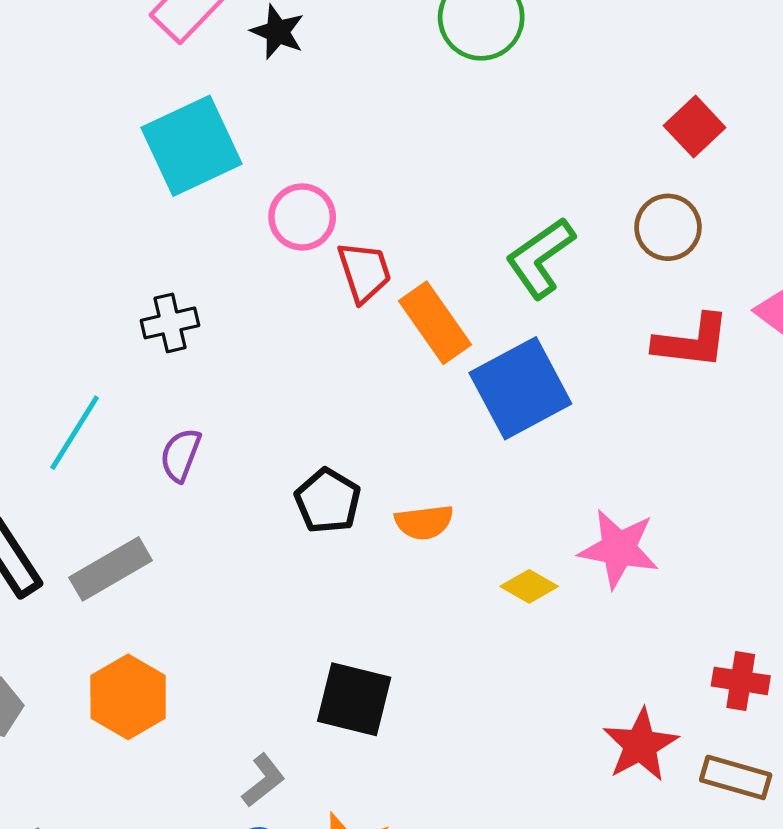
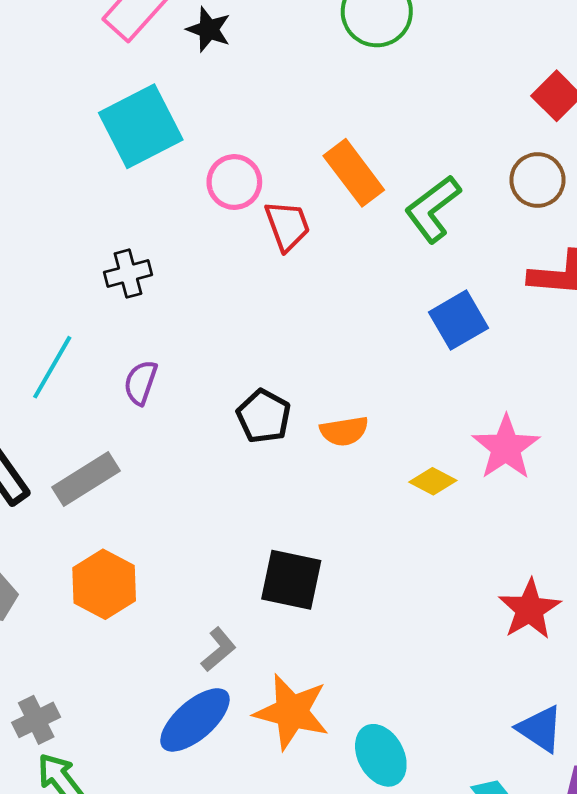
orange rectangle: (435, 323) -> (354, 173), moved
blue square: (520, 388) -> (459, 320), moved, size x0.7
pink star: (619, 549) -> (506, 447), turned 30

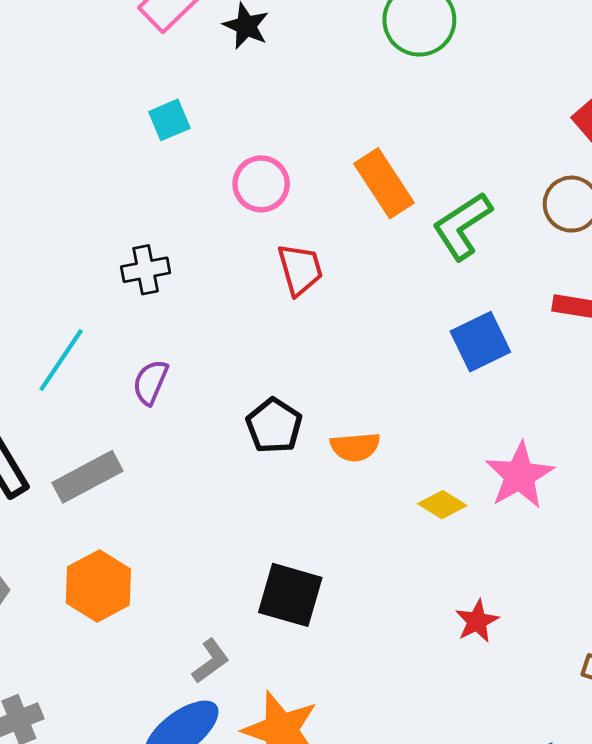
cyan square: (141, 126) -> (169, 120), size x0.5
red trapezoid: (287, 226) -> (300, 269), moved
red star: (530, 609) -> (477, 621), moved, size x0.7

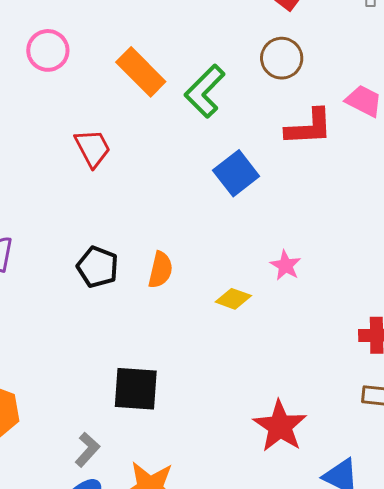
pink circle: (261, 184) -> (48, 50), moved
orange semicircle: (355, 447) -> (160, 270), turned -60
pink star: (520, 475) -> (286, 265), size x0.6
red star: (477, 621) -> (280, 426), moved, size x1.6

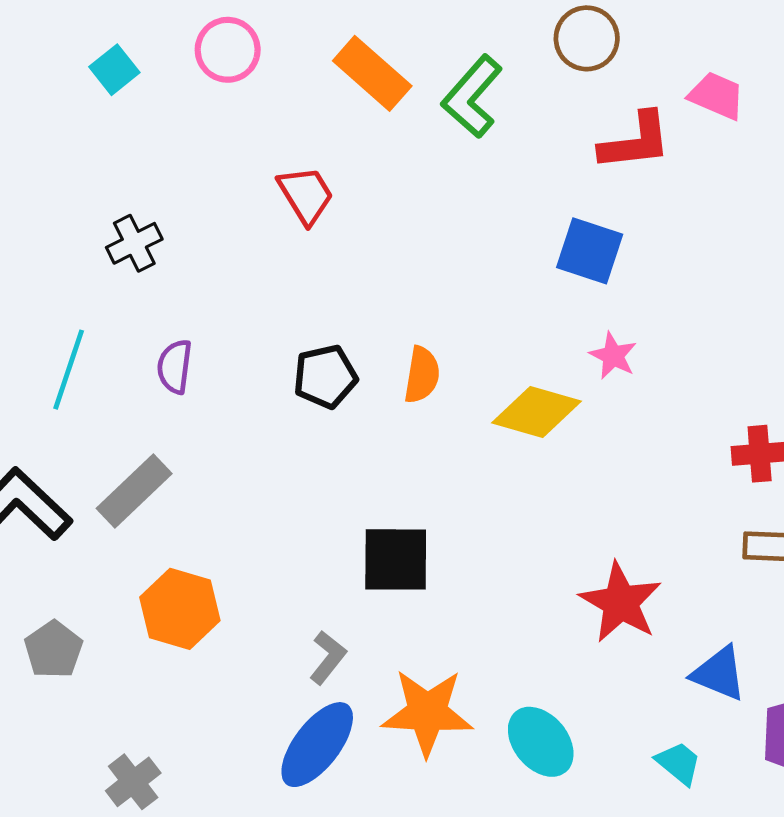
blue square: (236, 173) -> (590, 251), moved, turned -30
black pentagon: (98, 267) -> (325, 377), turned -30
yellow diamond: (233, 299) -> (536, 412), size x1.6

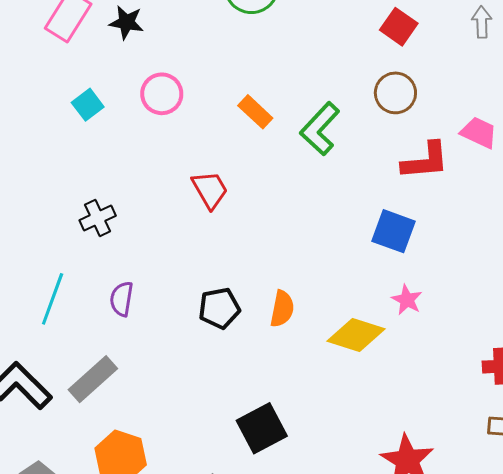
orange rectangle: (372, 73) -> (255, 112), size x0.7
black square: (396, 559) -> (262, 428), turned -30

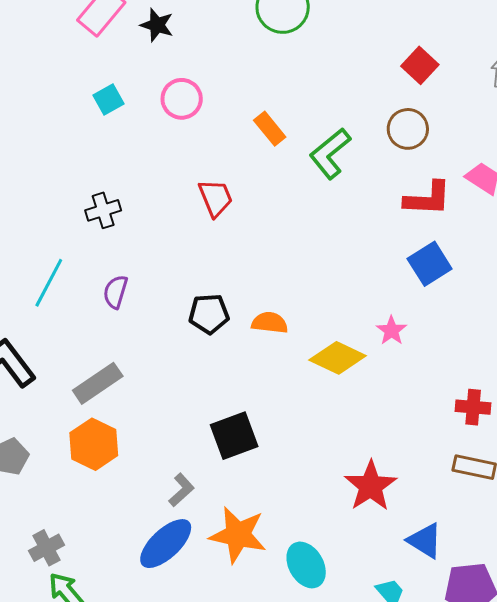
blue square: (393, 231) -> (430, 264), moved, turned 30
orange semicircle: (282, 309) -> (270, 323), turned -102
gray rectangle: (93, 379) -> (98, 383), moved

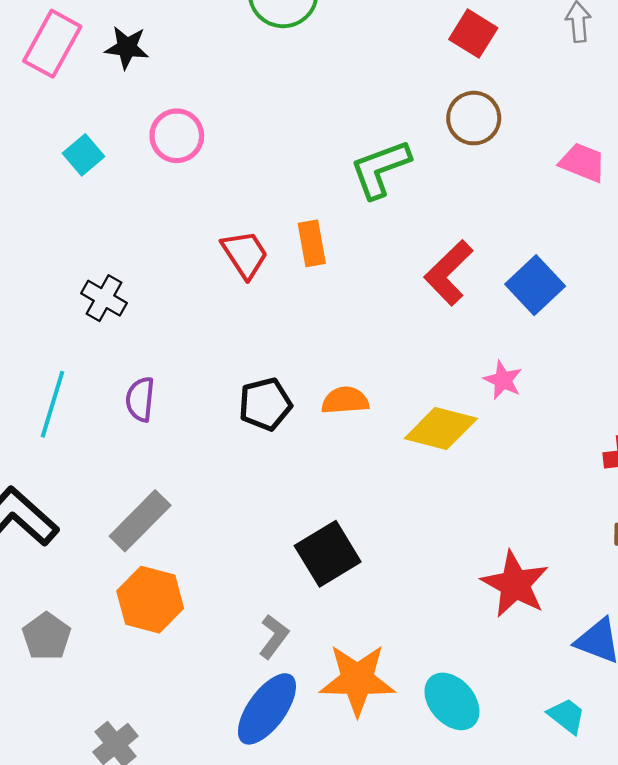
orange rectangle: (270, 129) -> (312, 243), moved, turned 40
green L-shape: (330, 154) -> (380, 169), turned 30
red L-shape: (428, 199) -> (449, 273), moved, turned 144
black cross: (103, 210) -> (104, 298), turned -32

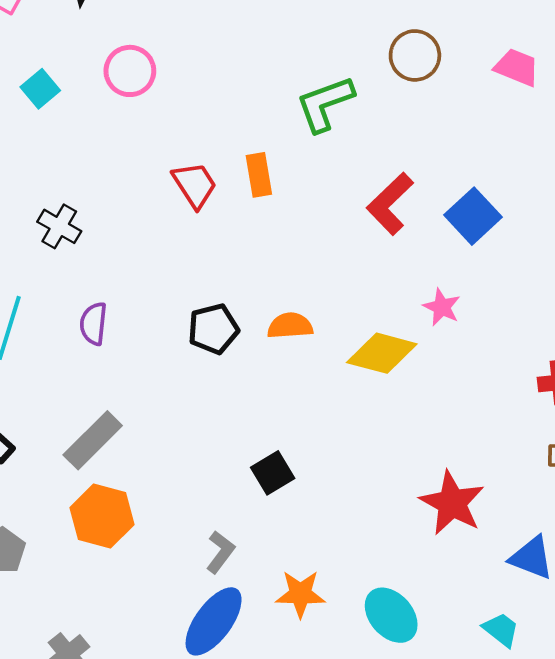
pink trapezoid: (583, 163) -> (517, 67), moved
black square: (328, 554) -> (273, 473), size x0.7
orange star: (357, 680) -> (300, 594), size x0.7

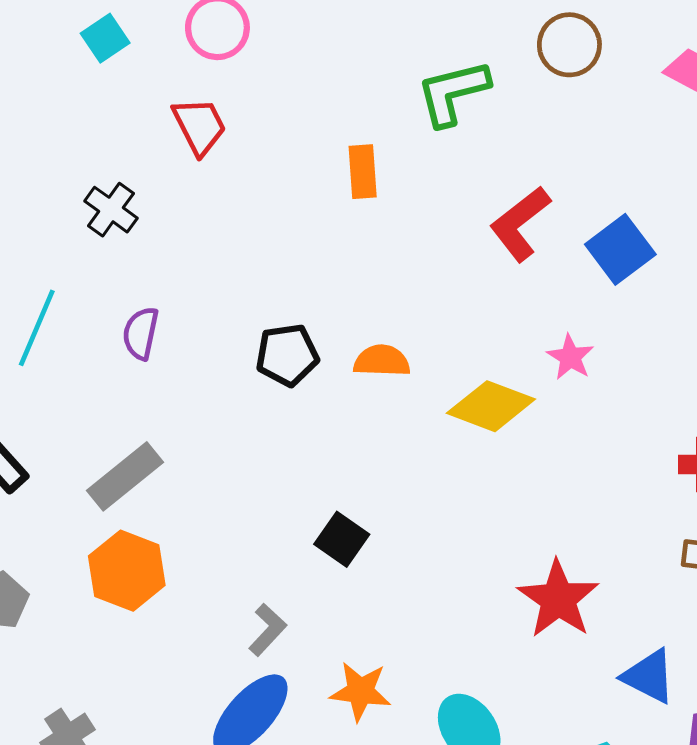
red trapezoid: (195, 185) -> (199, 126), moved
black square: (273, 473) -> (342, 539), turned -30

